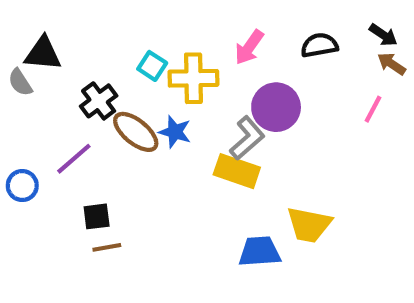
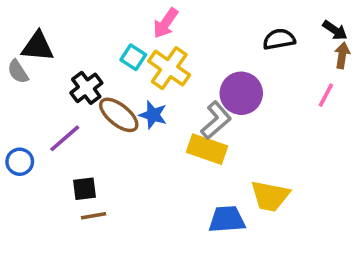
pink arrow: (249, 47) -> (166, 23), moved
brown arrow: (392, 64) -> (342, 55), turned 65
yellow cross: (193, 78) -> (169, 68), turned 36

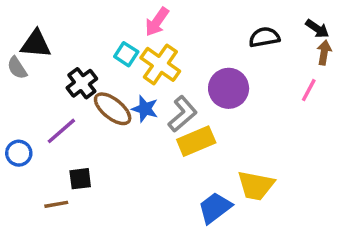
gray L-shape: (216, 120) -> (183, 114), moved
yellow rectangle: (207, 149) -> (196, 141), turned -42
brown line: (94, 216) -> (56, 204), moved
blue trapezoid: (227, 219) -> (215, 208), turned -33

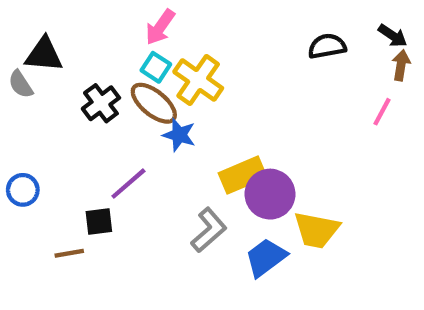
pink arrow: (157, 22) -> (160, 27), moved
purple circle: (229, 88) -> (270, 194), moved
brown ellipse: (113, 109) -> (154, 103), moved
gray L-shape: (183, 114) -> (209, 230), moved
purple line: (61, 131) -> (128, 184), moved

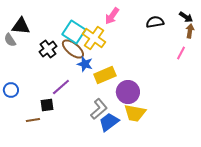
pink arrow: (160, 27) -> (112, 16), moved
cyan square: (156, 67) -> (74, 32), size x1.6
yellow rectangle: (243, 175) -> (105, 75), moved
yellow trapezoid: (316, 230) -> (135, 113), moved
blue trapezoid: (266, 257) -> (109, 122), moved

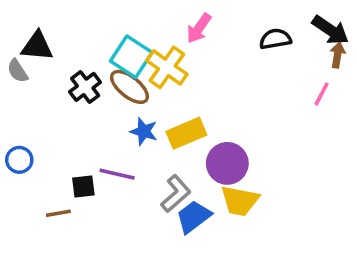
black arrow: (186, 17) -> (330, 30), size x1.5
blue star: (85, 64) -> (144, 131), moved
purple line: (61, 87) -> (117, 174), moved, turned 54

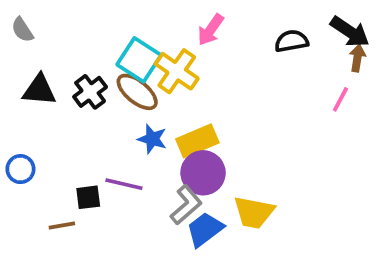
black triangle: (37, 46) -> (39, 90), moved
gray semicircle: (18, 71) -> (22, 30), moved
purple circle: (227, 163) -> (203, 173), moved

